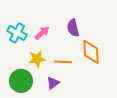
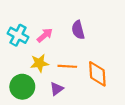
orange diamond: (91, 52) -> (97, 74), moved

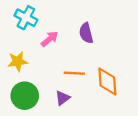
cyan cross: (18, 35) -> (26, 18), moved
yellow star: (39, 63) -> (18, 61), moved

